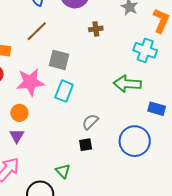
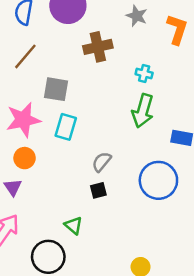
brown cross: (96, 29) -> (98, 47), size x1.6
cyan cross: (145, 50) -> (144, 74), moved, size x0.6
green arrow: (127, 84) -> (143, 111), turned -72
orange circle: (19, 113) -> (25, 158), moved

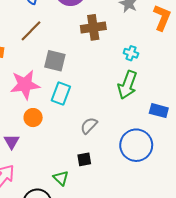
orange circle: (25, 158) -> (33, 118), moved
black square: (98, 190) -> (84, 159), moved

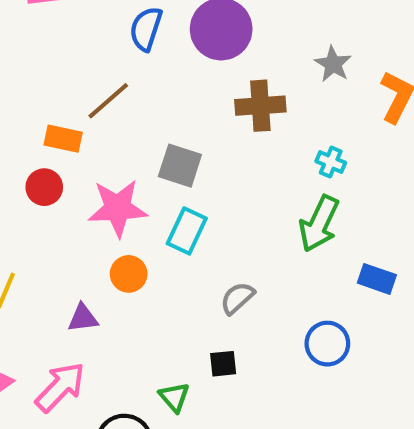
brown line: (31, 31) -> (108, 101), moved
purple triangle: (12, 142) -> (83, 318), turned 49
blue circle: (136, 145) -> (327, 344), size x0.7

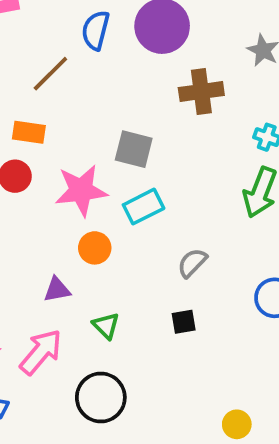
brown line: (108, 101) -> (50, 74), moved
cyan rectangle: (187, 231) -> (144, 207), turned 42
green triangle: (174, 397) -> (106, 326), moved

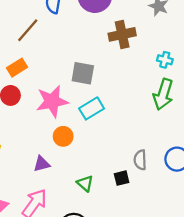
orange rectangle: (29, 132) -> (17, 68), turned -36
gray semicircle: (192, 263) -> (140, 160), moved, turned -42
green triangle: (106, 326) -> (85, 183), moved

